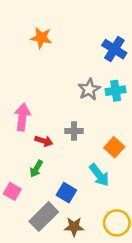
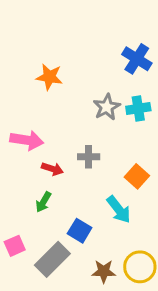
orange star: (41, 38) -> (49, 77), moved
pink arrow: (22, 117) -> (27, 140), turned 92
pink square: (12, 191) -> (15, 246), moved, turned 36
brown star: (74, 227) -> (104, 271), moved

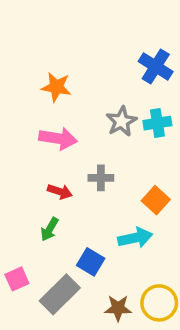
pink arrow: (27, 140) -> (58, 138), moved
cyan arrow: (119, 210) -> (135, 238), turned -64

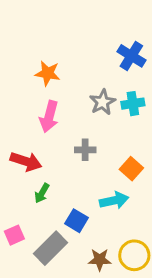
pink arrow: (58, 138) -> (49, 117), turned 96
red arrow: (60, 192) -> (26, 161), moved, size x1.5

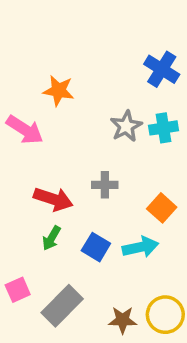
pink arrow: (49, 117) -> (25, 130), moved, turned -72
red arrow: (26, 161) -> (53, 199), moved
blue square: (77, 221) -> (96, 247), moved

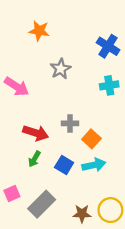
orange star: (59, 91) -> (39, 31), moved
gray star: (126, 126) -> (61, 69), moved
orange square: (162, 208) -> (91, 139), moved

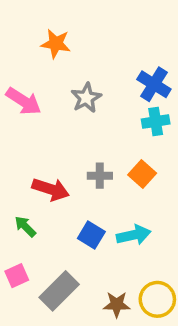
blue cross: (108, 46) -> (154, 84), moved
pink arrow: (17, 87) -> (24, 101), moved
orange square: (91, 139) -> (142, 174), moved
green arrow: (34, 159) -> (25, 227), moved, turned 105

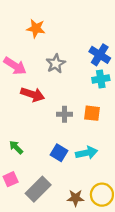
orange square: (142, 174) -> (92, 113), turned -35
red arrow: (51, 189) -> (33, 94), moved

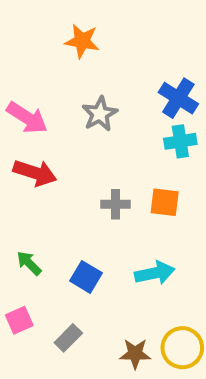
orange star: (36, 28) -> (82, 41), moved
red arrow: (33, 94) -> (35, 173), moved
blue square: (59, 153) -> (86, 277), moved
gray rectangle: (38, 189) -> (68, 338), size x0.6

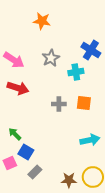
cyan cross: (180, 141) -> (76, 72), moved
cyan arrow: (155, 273) -> (90, 140), moved
blue square: (86, 277) -> (26, 152), moved

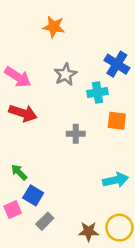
orange square: (84, 103) -> (117, 121), moved

